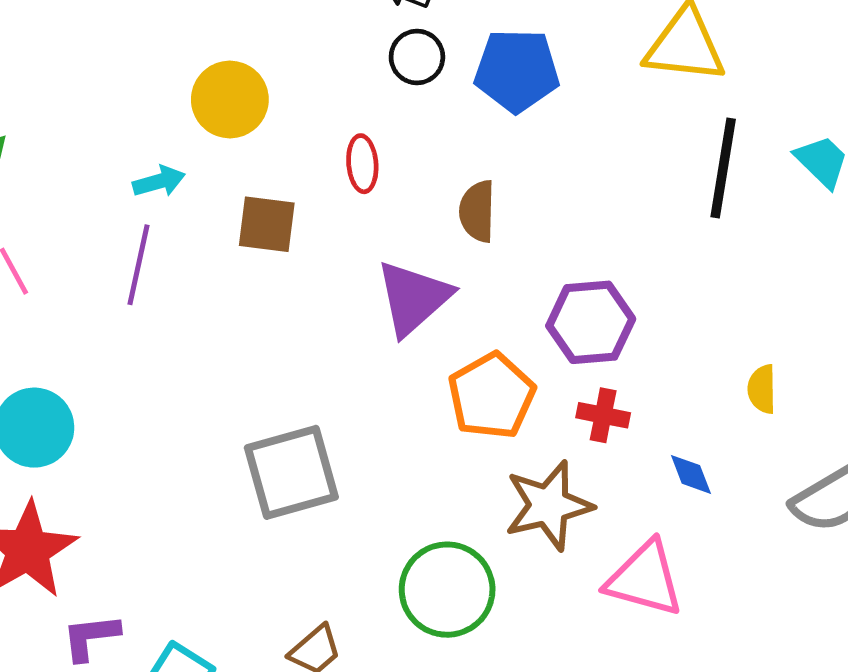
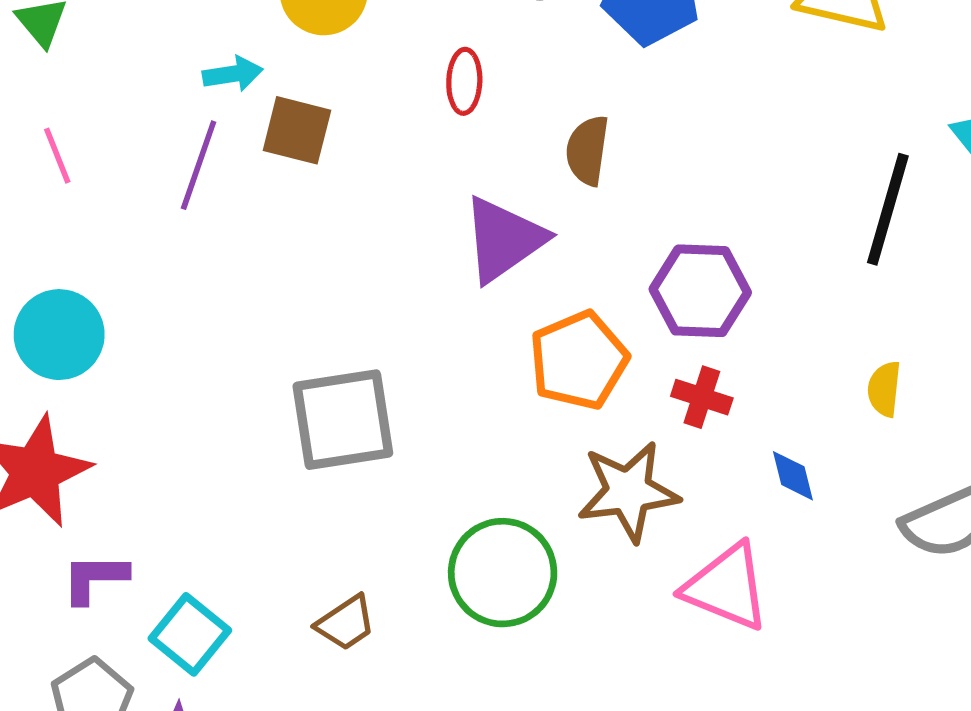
black line: (723, 168) -> (888, 209), moved
brown square: (267, 224) -> (297, 130), moved

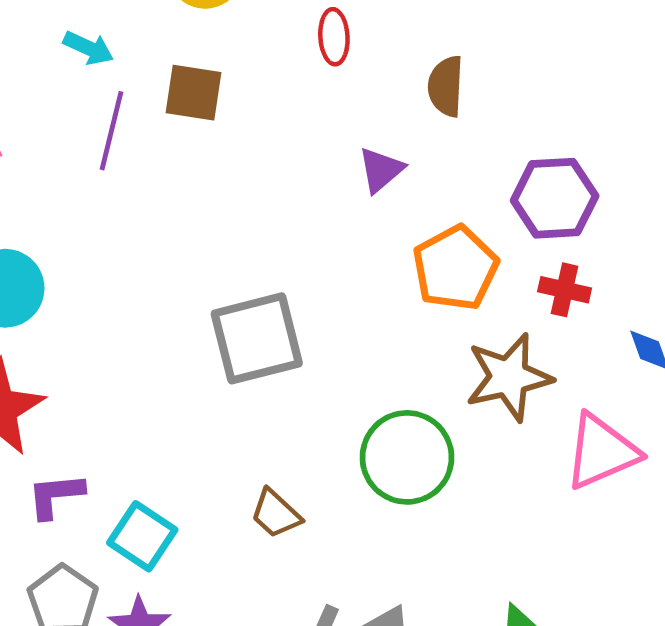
cyan arrow: (233, 74) -> (88, 48), moved, turned 39
purple triangle: (504, 239) -> (381, 170), size x0.6
pink triangle: (727, 587) -> (601, 452), turned -40
brown trapezoid: (346, 623) -> (276, 514), turned 82

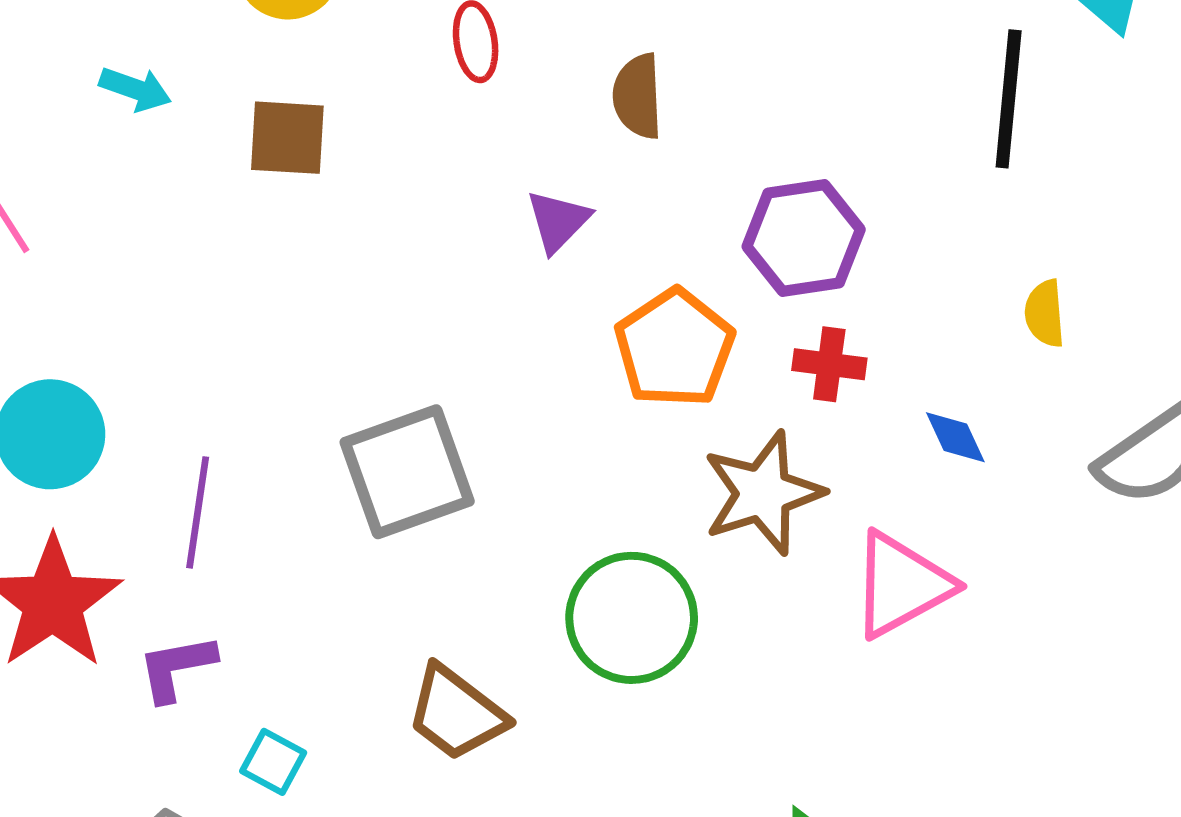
purple line: (111, 131) -> (198, 512), moved
purple L-shape: (56, 496) -> (177, 668), moved
brown trapezoid: (276, 514) -> (456, 713), size x1.4
cyan square: (142, 536) -> (273, 762), size x0.7

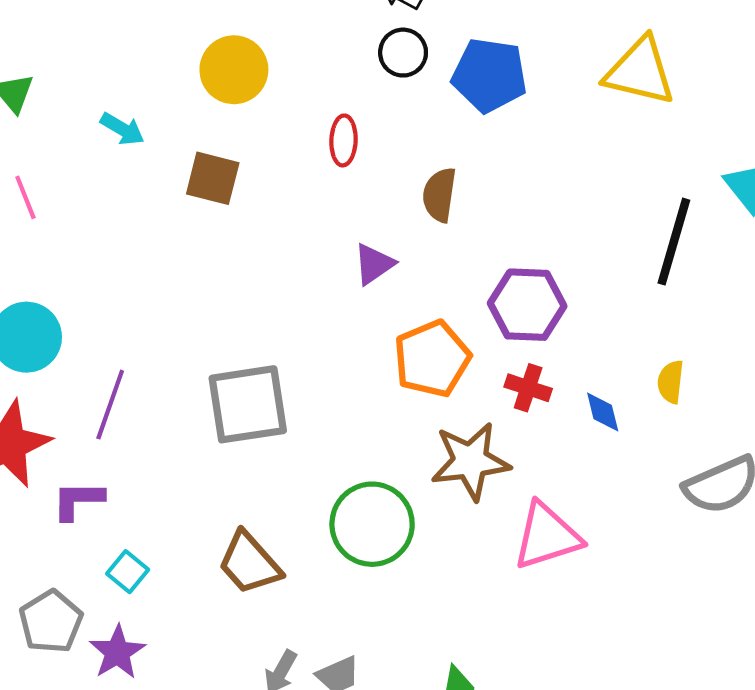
blue diamond: (955, 437) -> (603, 412), moved

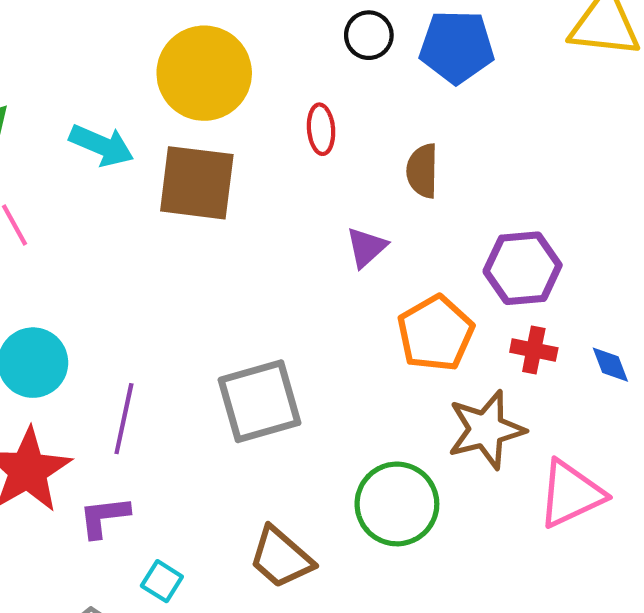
yellow circle: (234, 70) -> (204, 73), size x1.4
cyan arrow: (122, 129) -> (102, 145), size x1.4
brown square: (213, 178) -> (197, 183), size x1.5

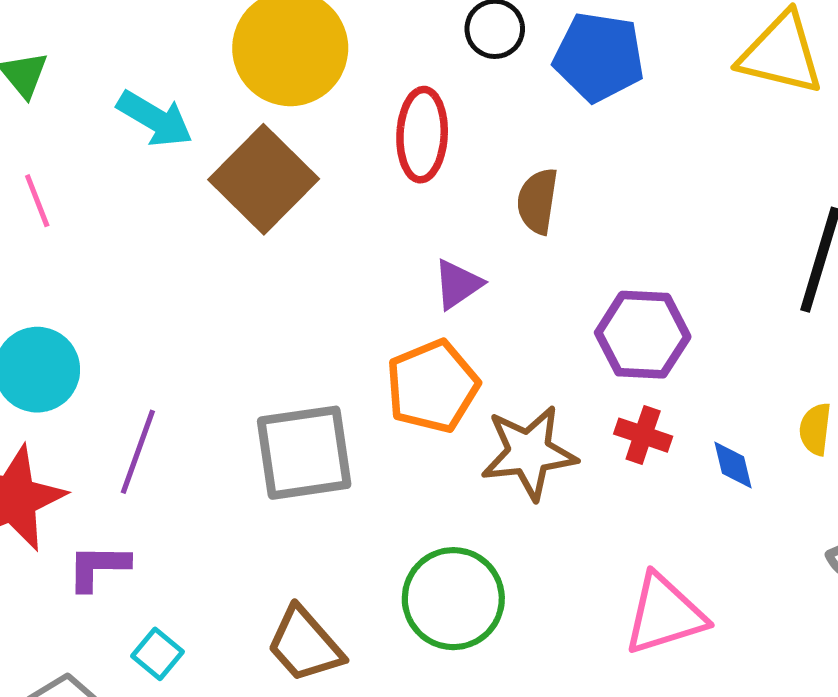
red ellipse: (321, 129) -> (422, 135), size x1.5
brown square: (197, 183) -> (264, 179), turned 30
orange pentagon: (436, 333) -> (432, 386), moved
brown star: (486, 430) -> (529, 453), moved

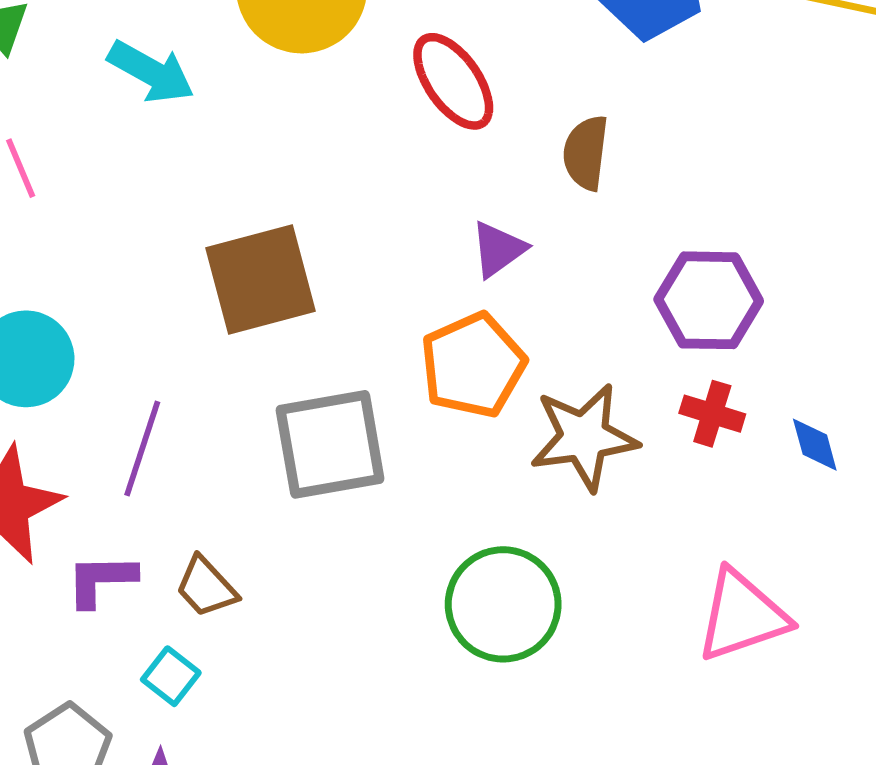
red ellipse: (422, 135) -> (453, 81), turned -36
brown square: (264, 179) -> (260, 280), moved, turned 32
brown trapezoid: (305, 645) -> (206, 587), moved, size x0.7

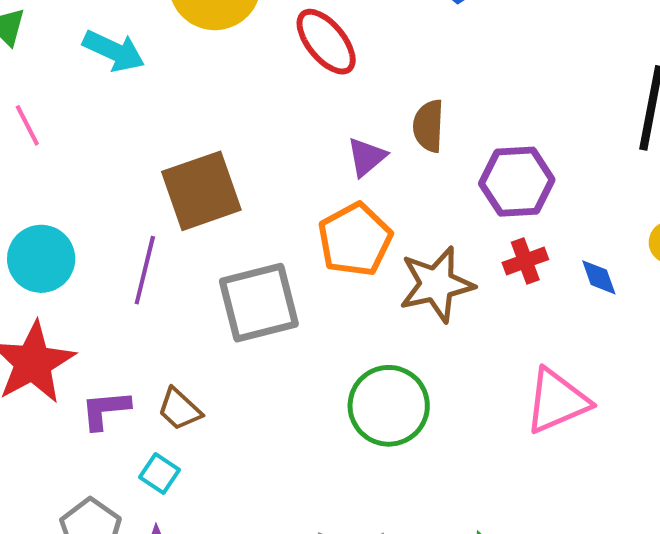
brown semicircle: (586, 153) -> (429, 126), moved
red cross: (712, 414) -> (525, 261), turned -33
purple line: (142, 449) -> (145, 270), moved

